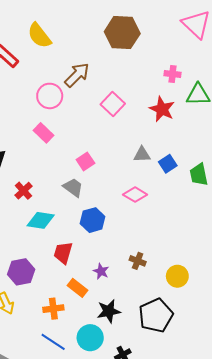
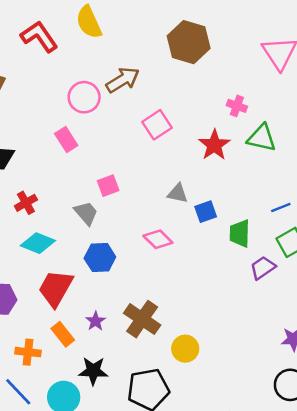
red trapezoid: (63, 253) -> (56, 288), size x1.4
brown cross: (138, 261) -> (142, 319), size x1.8

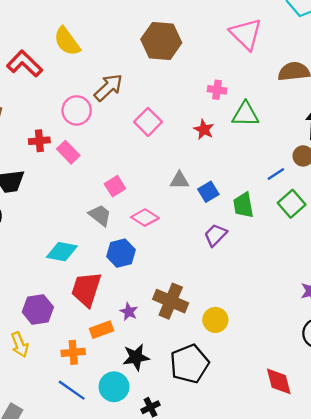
red star: (214, 145) -> (204, 129), size x0.7
red cross: (26, 203) -> (39, 141), moved, turned 36
pink diamond: (158, 239) -> (145, 218), moved
purple trapezoid: (263, 268) -> (215, 235), moved
orange rectangle: (63, 334) -> (101, 330), turned -60

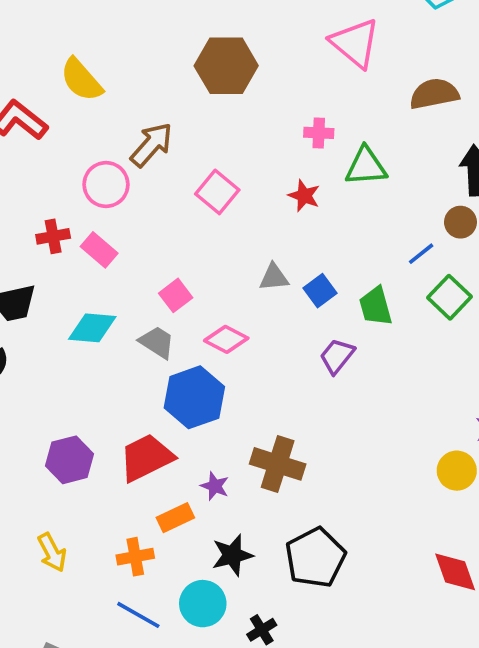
cyan diamond: (62, 252) -> (92, 328), moved
blue hexagon: (121, 253) -> (194, 397), size x1.4
red trapezoid: (86, 289) -> (146, 458), turned 51
purple hexagon: (38, 309) -> (70, 460), moved
yellow circle: (215, 320) -> (457, 471), moved

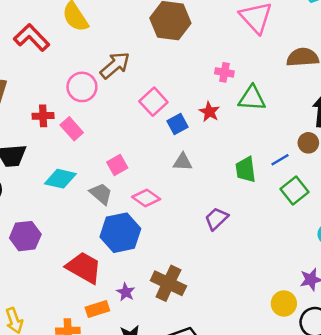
blue square: (320, 291) -> (177, 124), moved
green trapezoid: (376, 306) -> (246, 170), moved
red trapezoid: (146, 458) -> (84, 268), turned 48
purple hexagon: (70, 460) -> (25, 236), moved

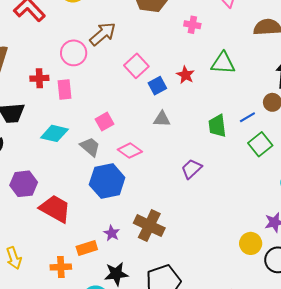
pink cross: (224, 72) -> (192, 25), moved
pink rectangle: (72, 129) -> (65, 90), turned 36
red trapezoid: (84, 268) -> (55, 209), moved

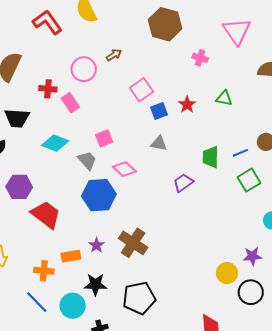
brown arrow: (103, 34) -> (114, 55), size x0.6
green triangle: (223, 63) -> (224, 98), size x0.7
pink rectangle: (65, 90) -> (70, 103), turned -36
purple trapezoid: (192, 169) -> (183, 183), moved

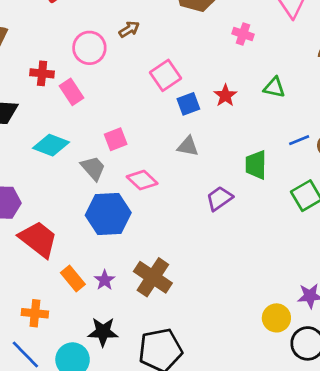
blue line: (240, 153) -> (299, 140), moved
orange rectangle: (71, 256) -> (73, 278), moved, turned 60

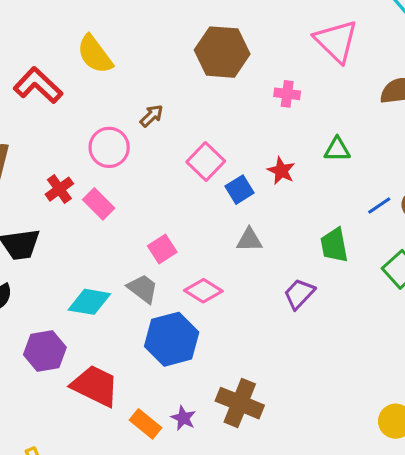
red cross: (42, 73) -> (59, 189), turned -30
cyan diamond: (51, 145) -> (89, 302), moved

